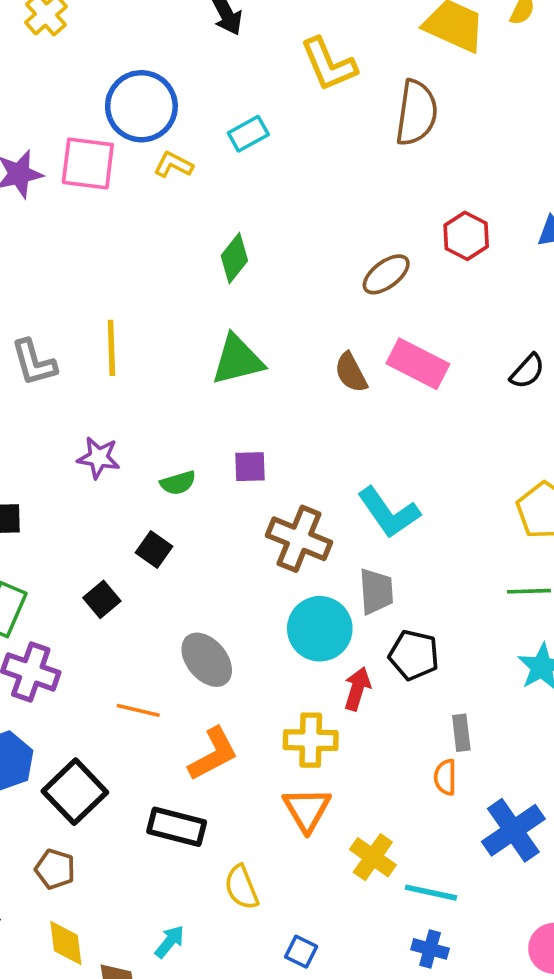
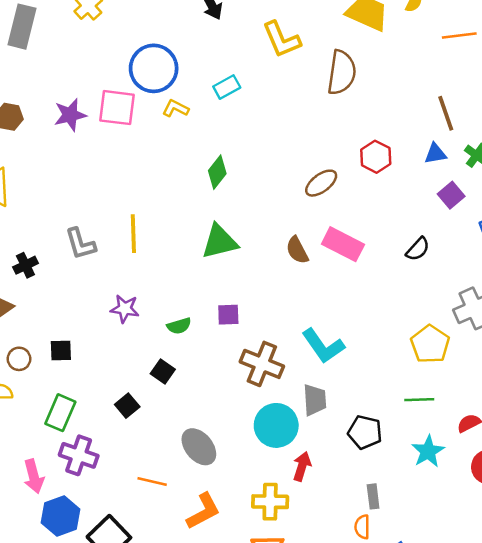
black pentagon: (414, 655) -> (365, 432), moved

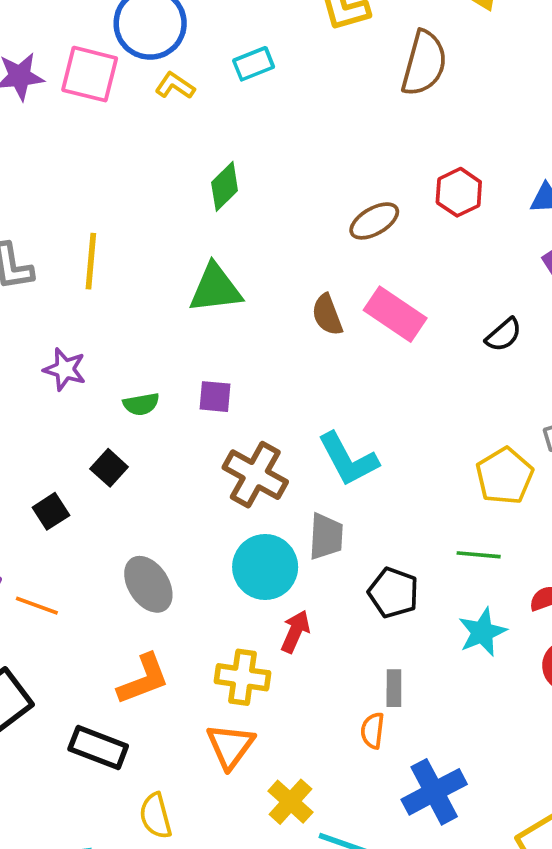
orange line: (152, 481) -> (37, 606), moved

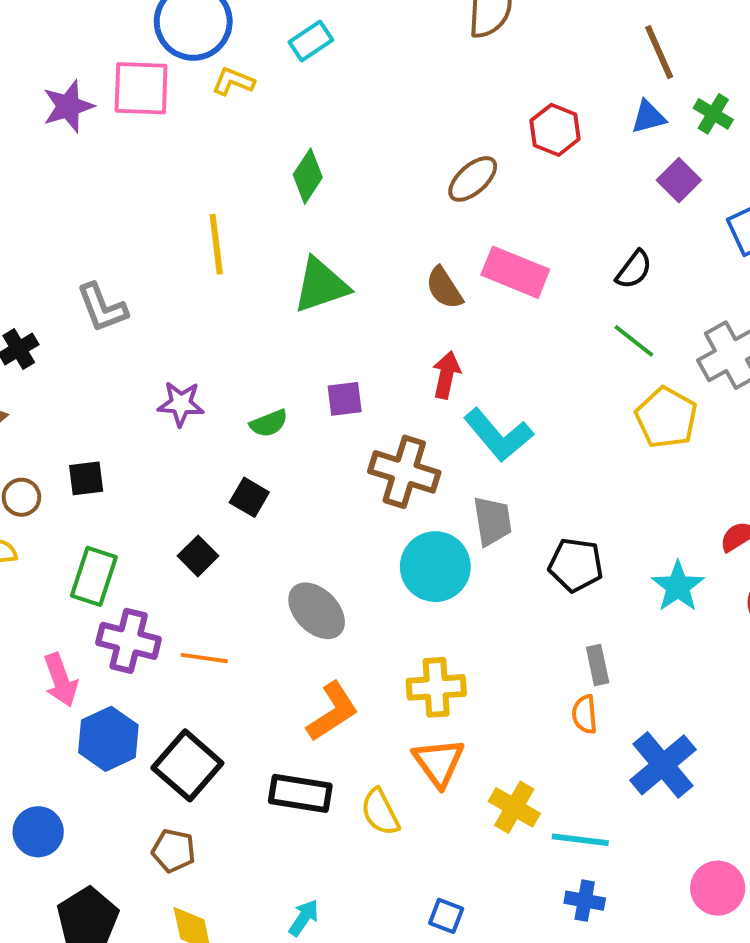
yellow line: (91, 261) -> (216, 244), moved
green line: (479, 555) -> (634, 341), moved, turned 45
red arrow: (295, 632) -> (446, 375), moved
yellow semicircle: (156, 816) -> (380, 812), moved

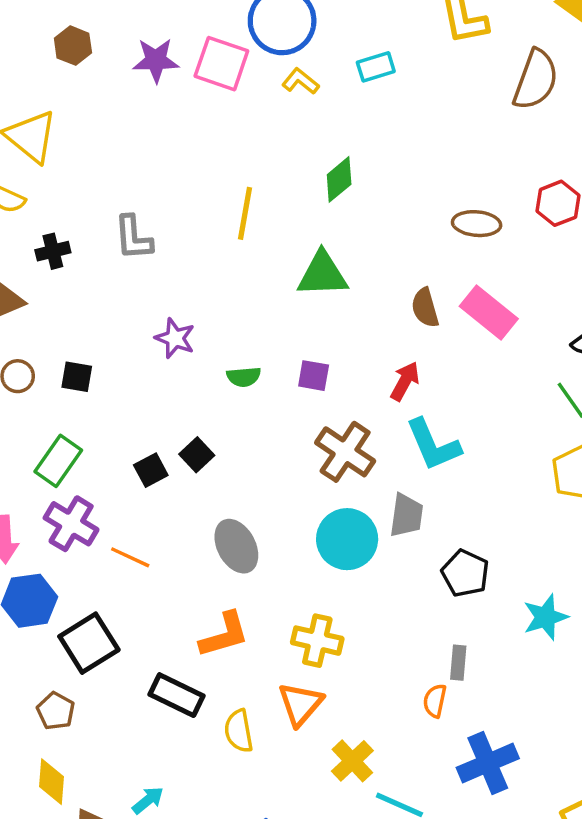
brown ellipse: (473, 179) -> (477, 224), turned 30
black square: (249, 497) -> (197, 455), moved

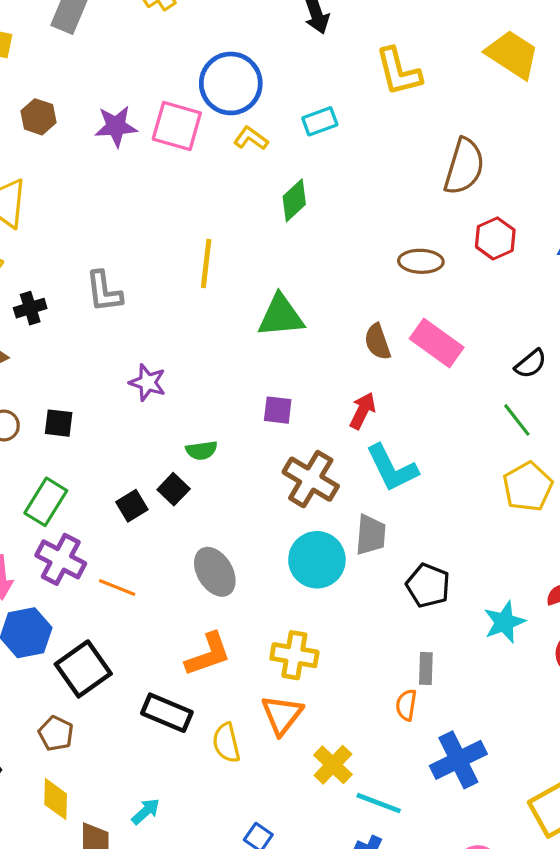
brown semicircle: (536, 80) -> (464, 166), moved
green diamond: (339, 179) -> (294, 200), moved
green semicircle: (244, 377) -> (202, 450), moved

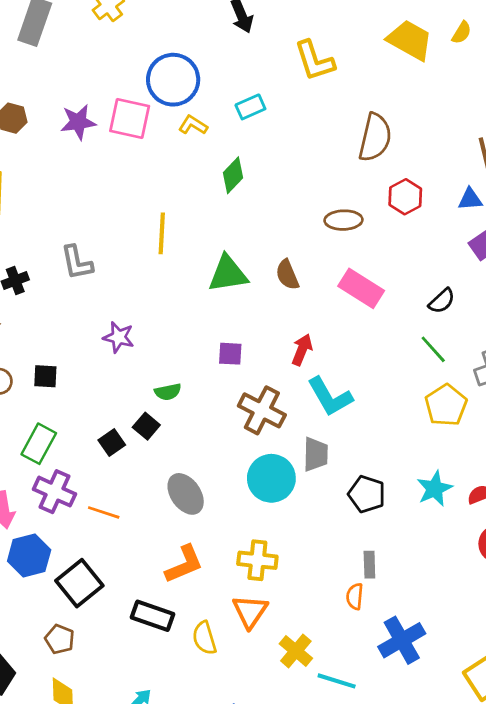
brown semicircle: (378, 342) -> (287, 275), moved
cyan star: (504, 622) -> (435, 489), moved

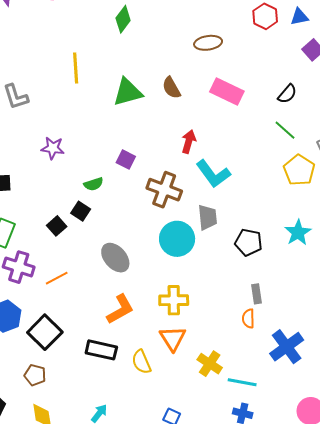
red hexagon: (405, 197) -> (265, 16), moved
purple square: (230, 354) -> (126, 159), moved, turned 30
orange line: (104, 512) -> (57, 278), turned -40

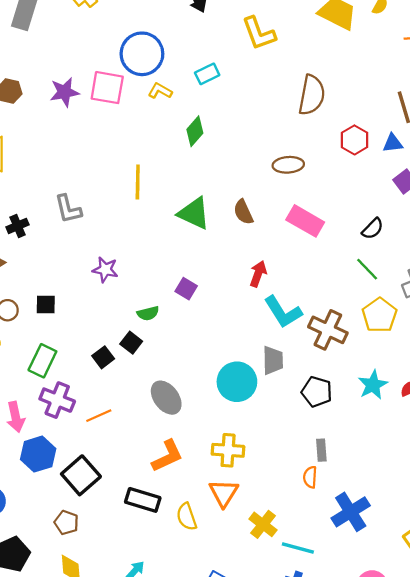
green triangle: (128, 92) -> (194, 213), turned 36
brown cross: (164, 190) -> (328, 330), moved

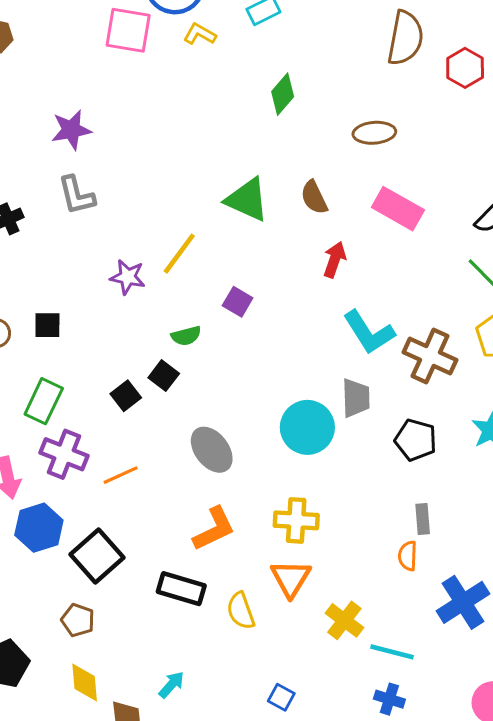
purple star: (64, 92) -> (71, 130), moved
green diamond: (195, 131) -> (283, 94), moved
red hexagon: (354, 140) -> (465, 68), moved
yellow line: (138, 182) -> (179, 254), moved, turned 36
red arrow: (258, 274) -> (335, 260), moved

